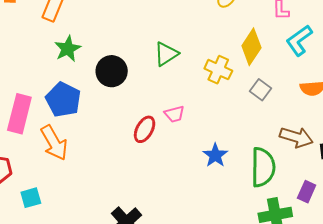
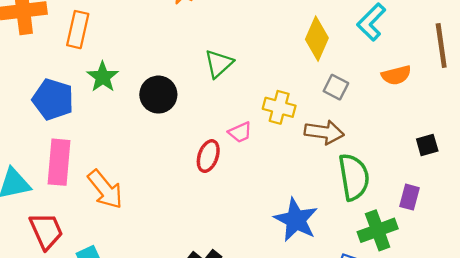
yellow cross: (218, 70) -> (279, 107), moved
blue pentagon: (63, 100) -> (53, 99), moved
brown arrow: (296, 137) -> (324, 132), moved
blue star: (215, 155) -> (296, 220), moved, size x1.5

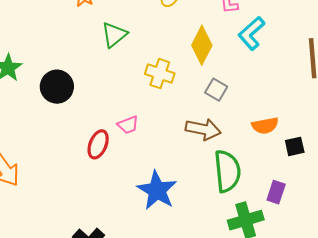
green triangle: (219, 64) -> (114, 35), moved
orange semicircle: (396, 75) -> (265, 126), moved
yellow cross: (279, 107) -> (160, 74), moved
blue star: (296, 220) -> (157, 190), moved

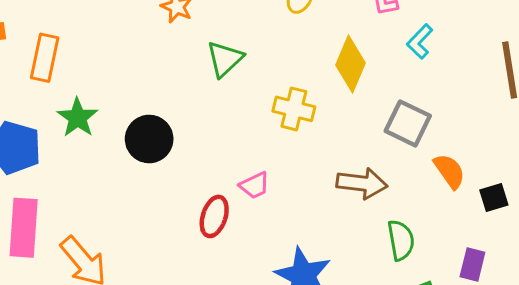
cyan L-shape: (251, 33) -> (420, 41), size x0.7
gray square: (216, 90) -> (408, 123), moved, size x1.4
orange semicircle: (265, 126) -> (449, 171), turned -110
green semicircle: (227, 171) -> (401, 240), size x0.7

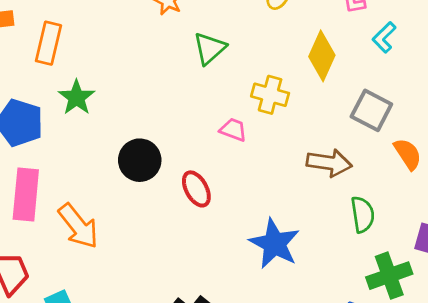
black circle: (149, 139) -> (140, 160), moved
pink trapezoid: (254, 185) -> (233, 130), moved, turned -136
red ellipse: (214, 216) -> (196, 189), turned -48

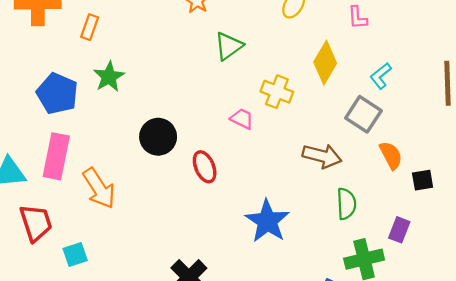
cyan L-shape: (384, 37) -> (381, 76), moved
orange rectangle: (49, 43) -> (90, 27), size x0.7

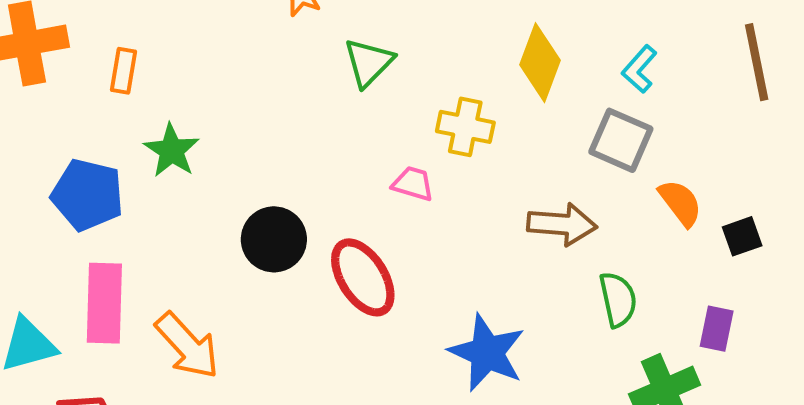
red ellipse: (205, 167) -> (363, 277), size x1.4

